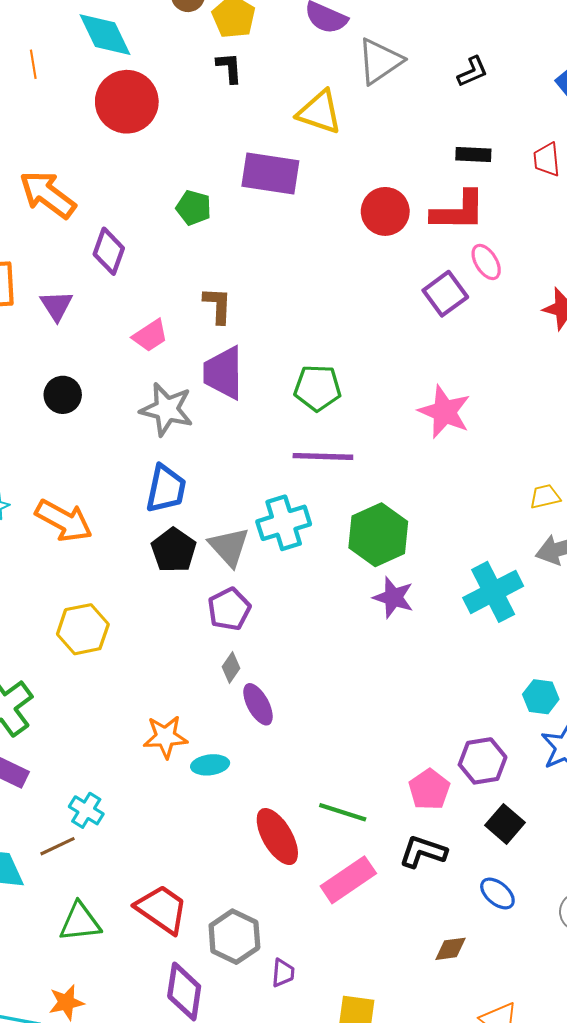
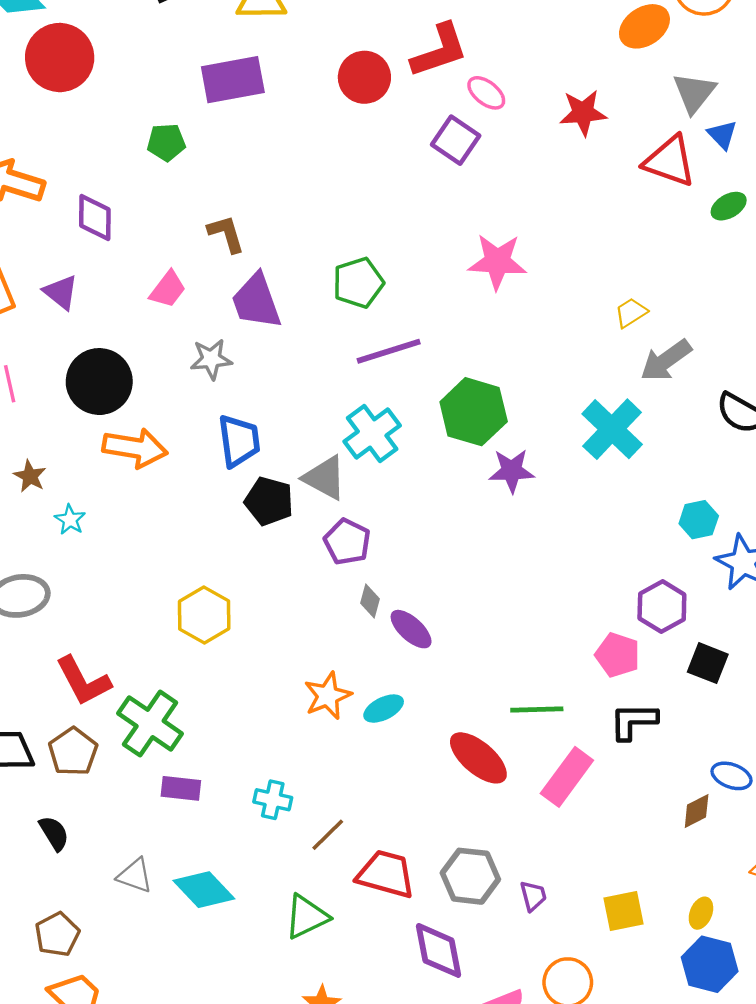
black circle: (63, 395) -> (99, 382), size x1.6
gray star: (167, 409) -> (211, 359), size x0.7
orange arrow: (64, 521) -> (135, 448), moved
brown line: (58, 846) -> (328, 835), moved
blue ellipse: (497, 893) -> (732, 776), moved

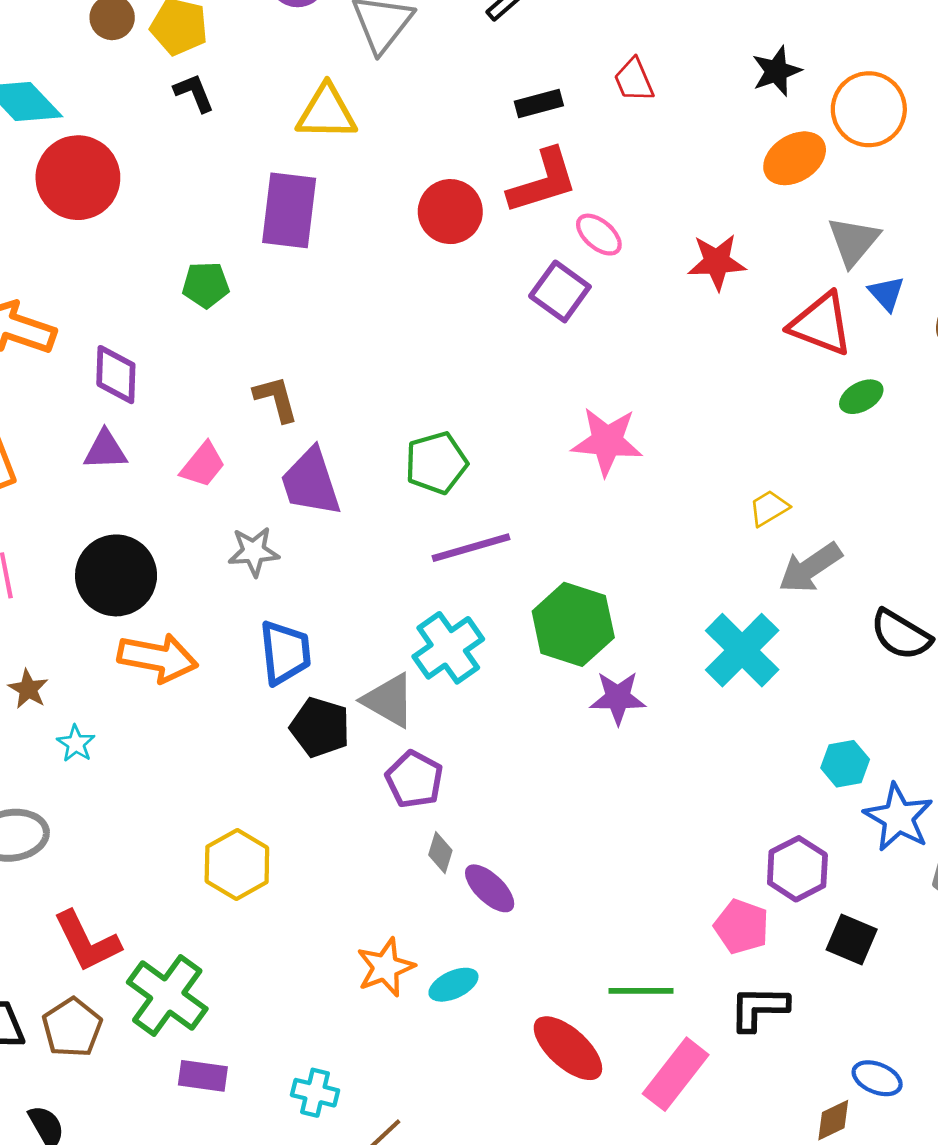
purple rectangle: (233, 80) -> (289, 210), turned -74
green ellipse: (729, 206) -> (861, 397), moved
purple triangle: (61, 292) -> (105, 450), moved, turned -42

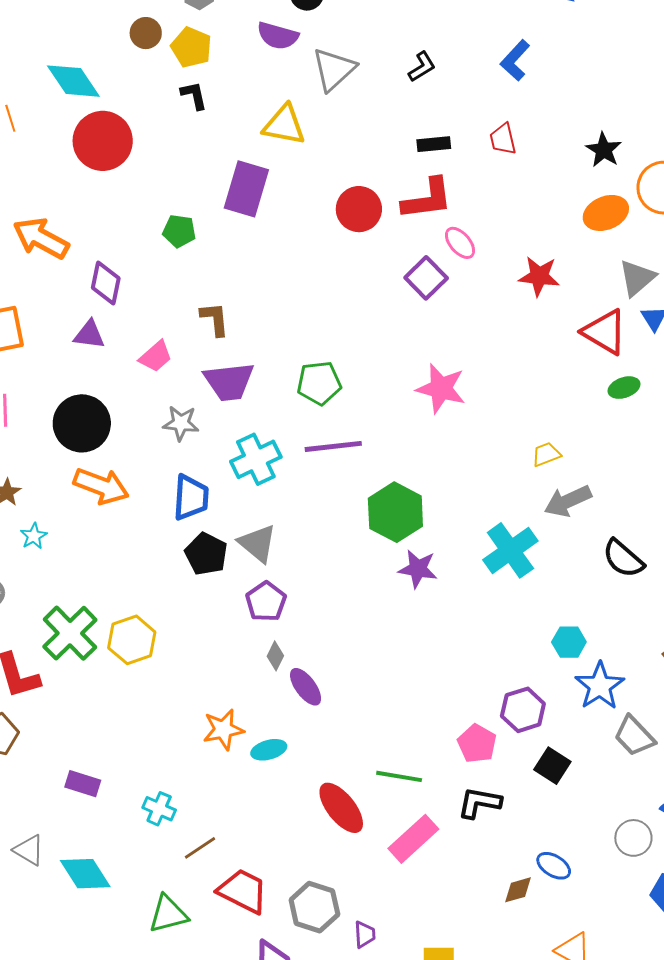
black star: (776, 71) -> (604, 150), turned -30
purple trapezoid: (311, 482) -> (229, 382), turned -88
cyan cross: (448, 648) -> (256, 459), moved
green cross: (167, 996) -> (70, 633), moved

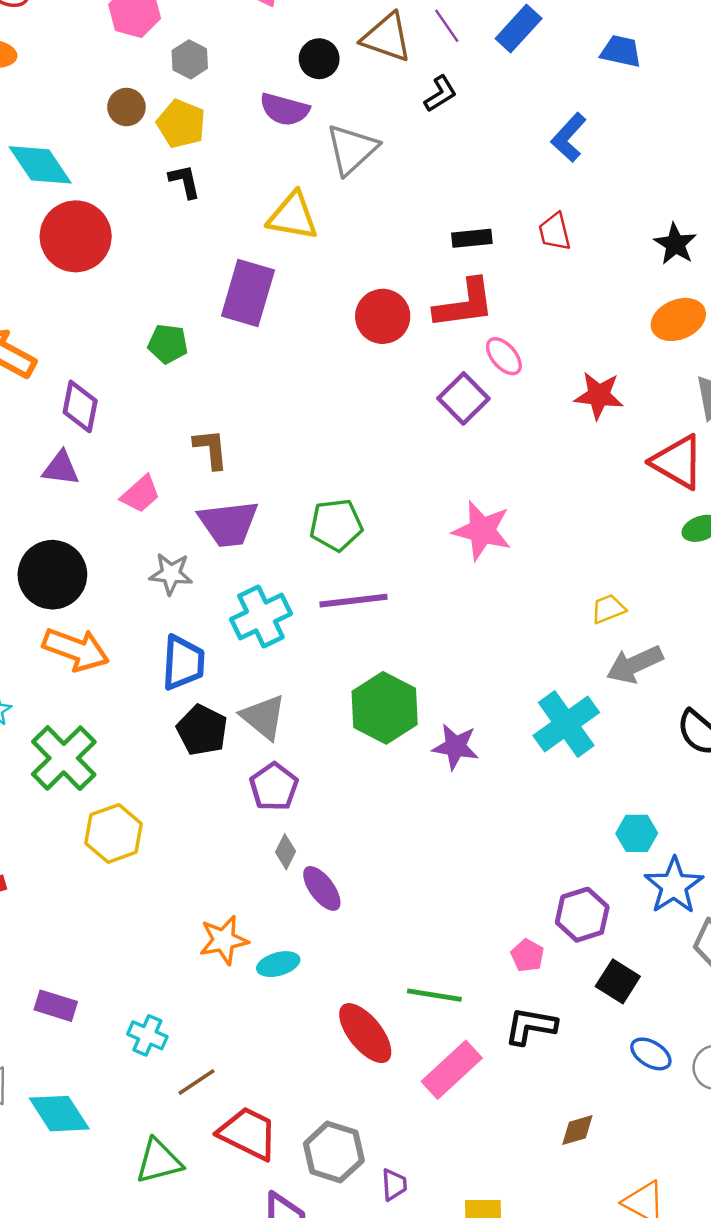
black L-shape: (422, 67) -> (440, 94), moved
green hexagon: (395, 512) -> (385, 708), moved
green cross: (70, 633) -> (64, 758), moved
pink pentagon: (477, 744) -> (527, 955), size x0.7
blue ellipse: (554, 866) -> (651, 1054), moved

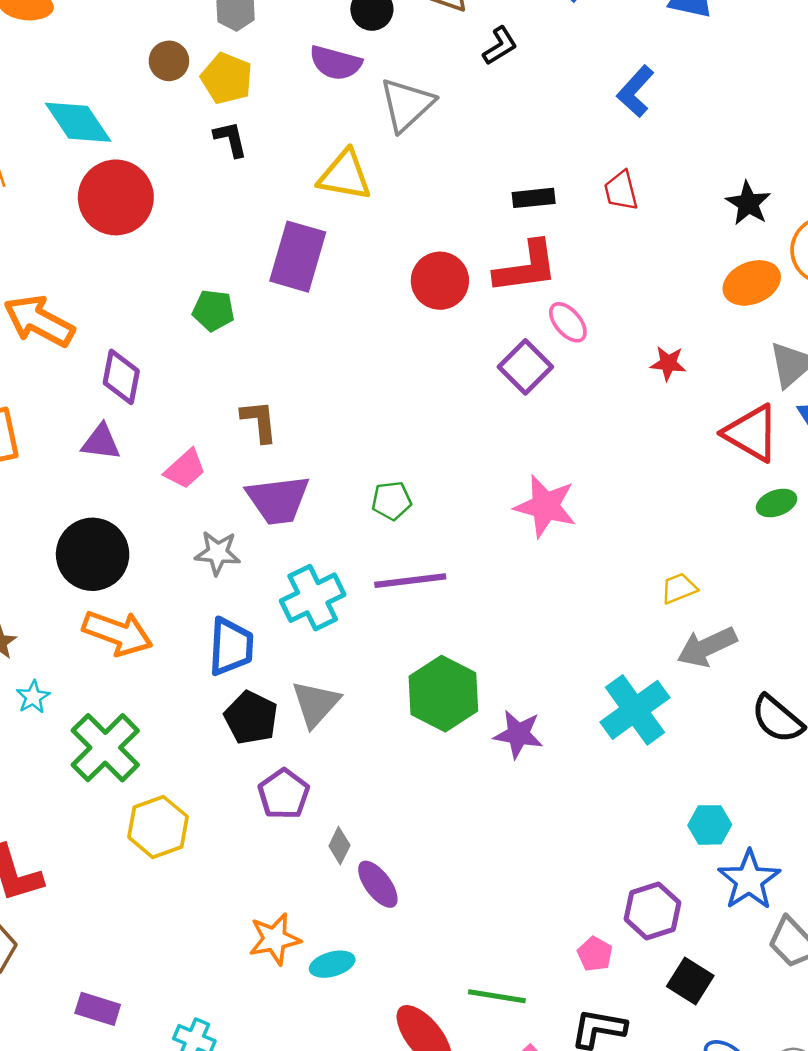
red star: (599, 395) -> (668, 363), size x0.7
green pentagon: (336, 525) -> (392, 501), size x0.7
gray triangle: (263, 717) -> (316, 704), turned 33
purple pentagon: (274, 787) -> (284, 794), moved

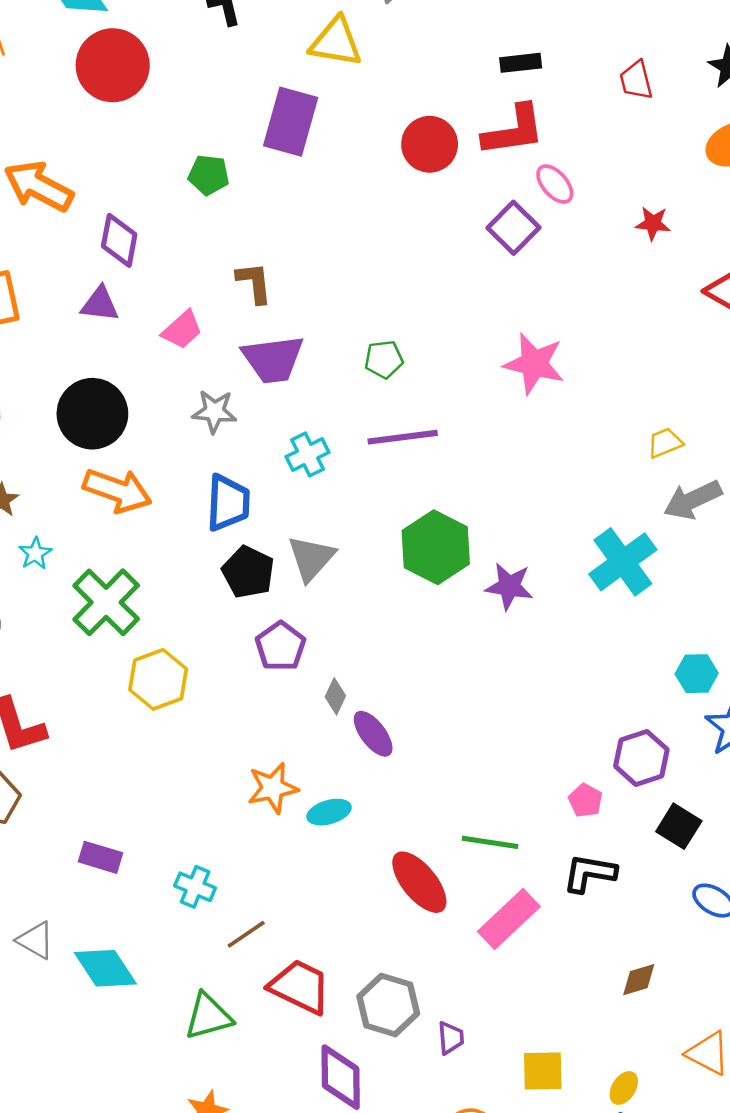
red trapezoid: (621, 191) -> (636, 80), moved
cyan cross: (313, 598) -> (308, 455), size x0.7

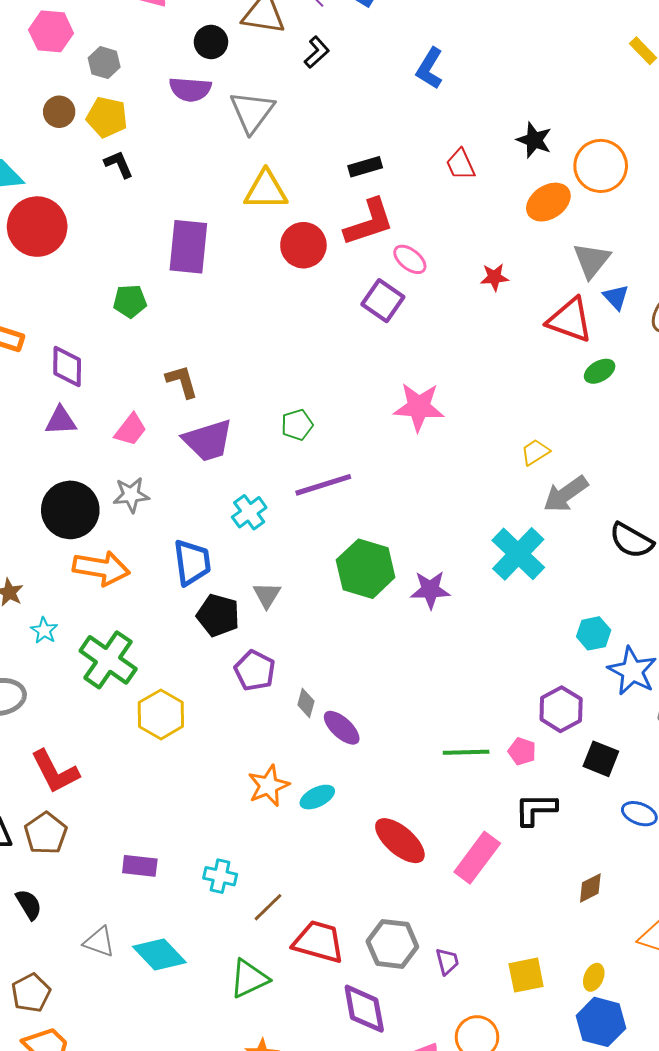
yellow triangle: (336, 42) -> (266, 190), moved
gray star: (214, 411) -> (131, 495), moved
gray triangle: (311, 558) -> (267, 595), size x0.7
green line: (490, 842) -> (466, 752), moved

